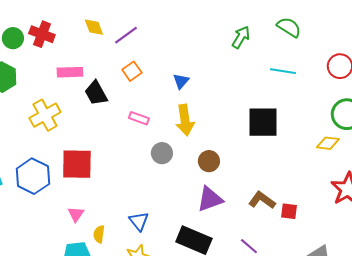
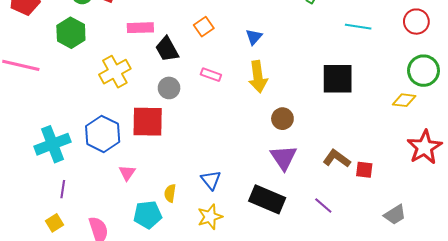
gray circle: (162, 153) -> (169, 88), moved
purple triangle: (210, 199) -> (283, 157), turned -44
pink triangle: (76, 214) -> (127, 173), moved

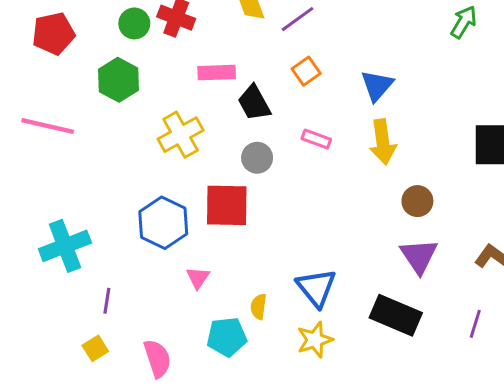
blue triangle: (254, 37) -> (377, 86), size x1.4
cyan cross: (52, 144) -> (65, 246), moved
blue triangle: (211, 180) -> (316, 288), size x1.4
purple line: (323, 206) -> (475, 324), turned 66

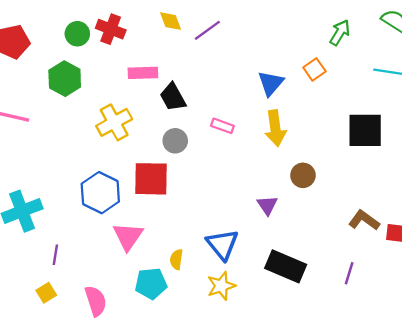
orange square: (306, 71) -> (314, 69), moved
purple triangle: (419, 256) -> (267, 205), moved, size x0.7
pink triangle: (198, 278) -> (128, 236), size x1.6

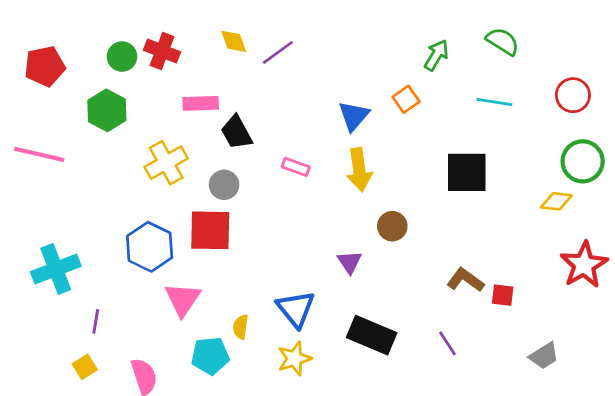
gray circle: (175, 141) -> (224, 185), moved
purple line: (349, 273) -> (447, 343), turned -50

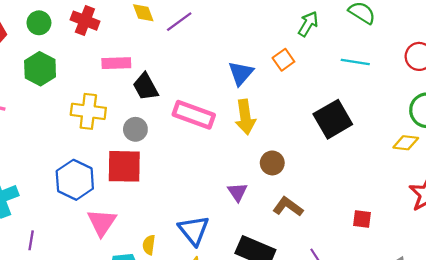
green circle: (122, 57) -> (39, 23), moved
yellow cross: (166, 163) -> (88, 111), turned 36
pink rectangle: (296, 167) -> (194, 115), size x1.8
black square: (467, 172) -> (333, 119), turned -30
brown L-shape: (465, 280) -> (288, 207), moved

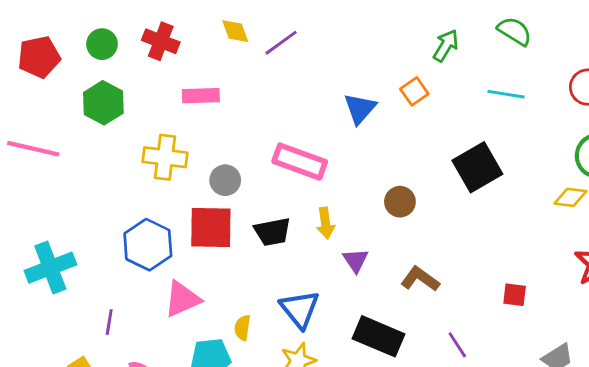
black trapezoid: (146, 87) -> (272, 232), moved, turned -72
yellow arrow: (245, 117) -> (325, 223), moved, size x0.7
brown circle: (272, 163) -> (400, 202), moved
pink triangle: (102, 222) -> (182, 299), turned 32
purple line: (31, 240) -> (109, 322), moved

